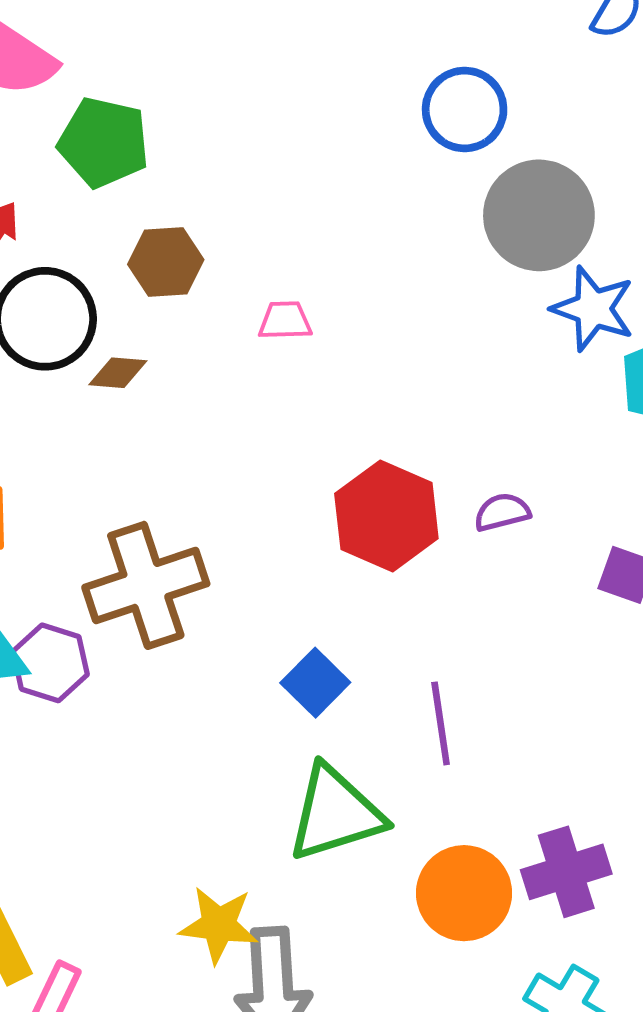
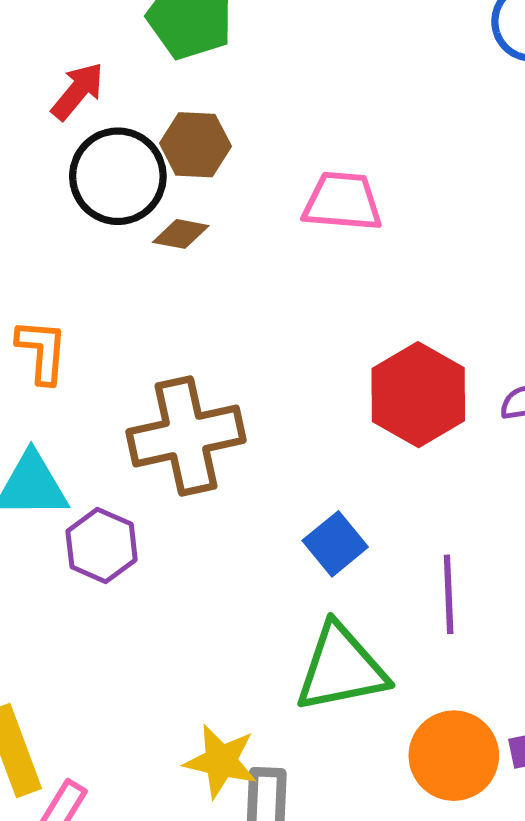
brown hexagon: (166, 262) -> (195, 145), moved
pink trapezoid: (285, 321) -> (342, 202), size x1.6
purple hexagon: (50, 663) -> (102, 545), moved

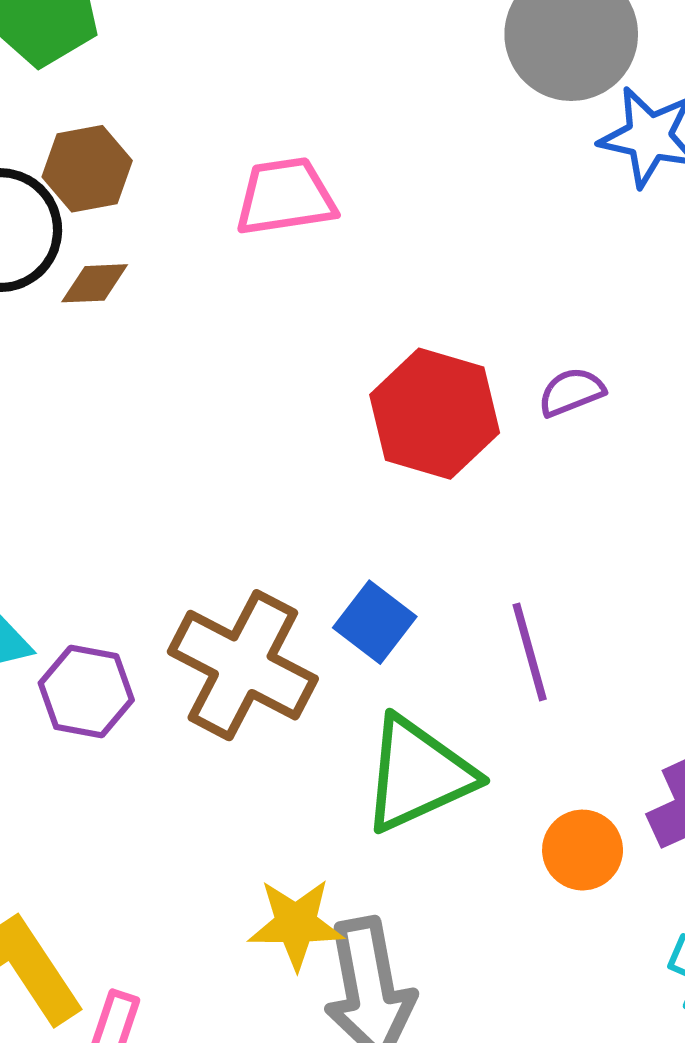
brown cross: (186, 436) -> (243, 665), moved, turned -37
orange circle: (454, 756) -> (583, 850), size x0.7

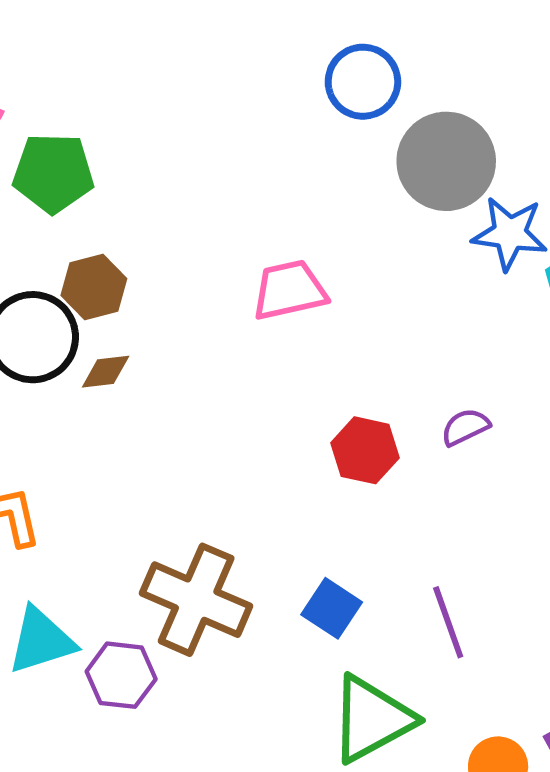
pink trapezoid: (285, 197) -> (289, 290), moved
red hexagon: (435, 414) -> (365, 450), size x0.7
brown cross: (243, 665) -> (196, 600), moved

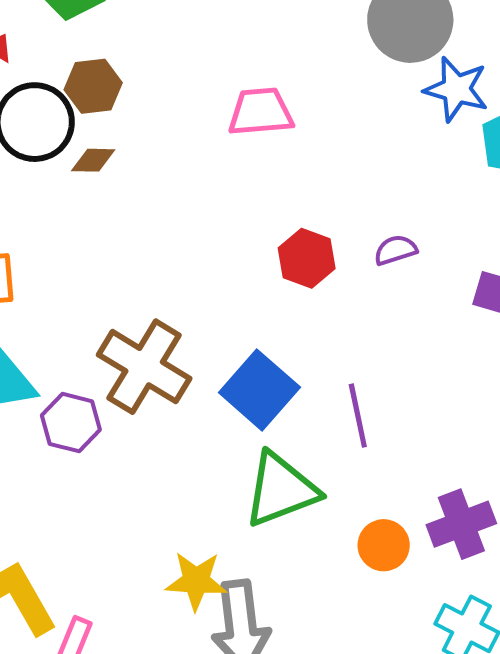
blue square: (332, 608) -> (259, 390), size x1.5

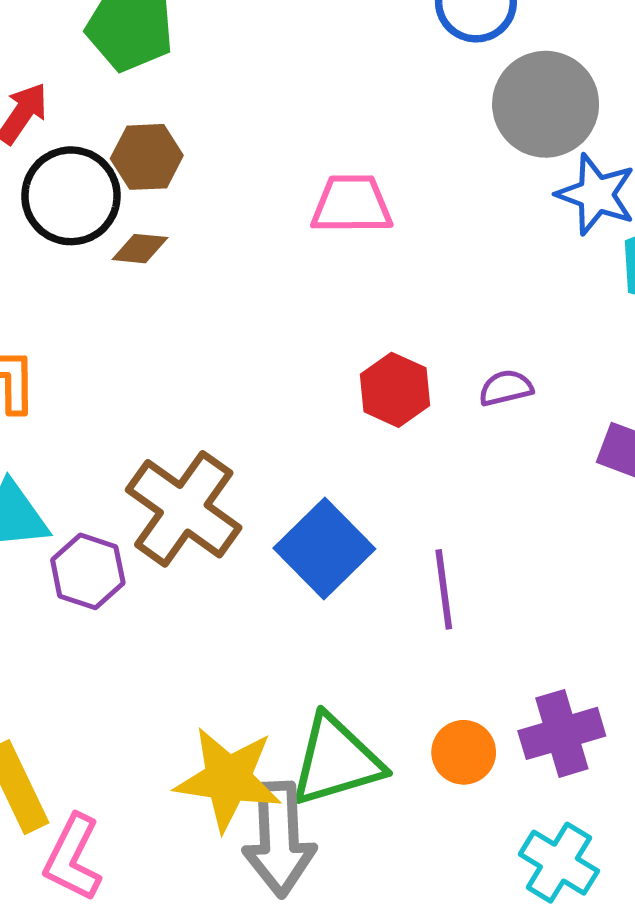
green triangle: (281, 490) -> (336, 761), moved
yellow star: (196, 581) -> (228, 779), size x1.4

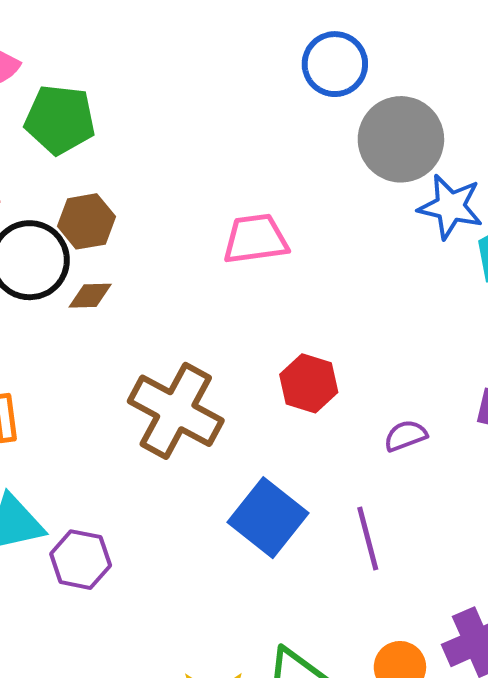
purple semicircle: (506, 388) -> (406, 436), moved
brown cross: (184, 509) -> (176, 411), moved

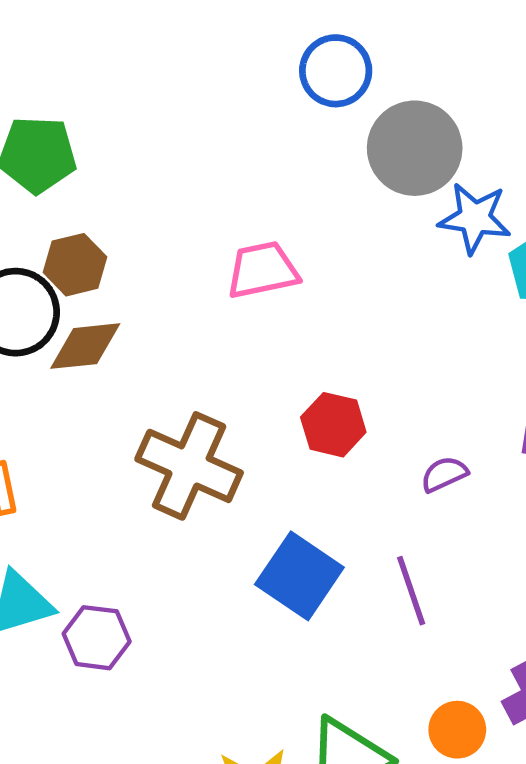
brown diamond: (90, 296) -> (85, 346), size x1.5

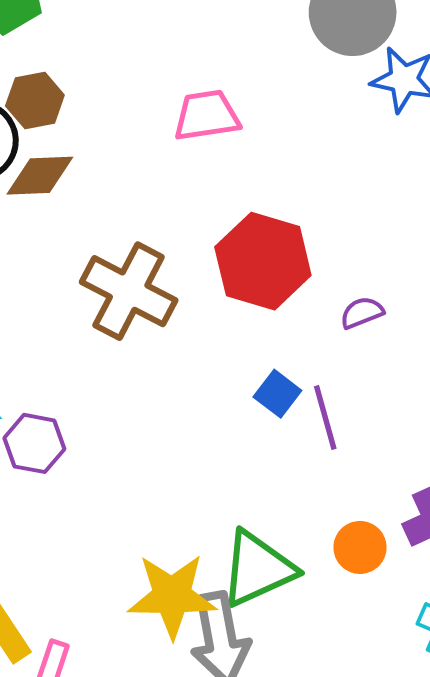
red hexagon: (333, 425) -> (263, 261), size x1.6
blue square: (299, 576) -> (277, 394), moved, size x0.6

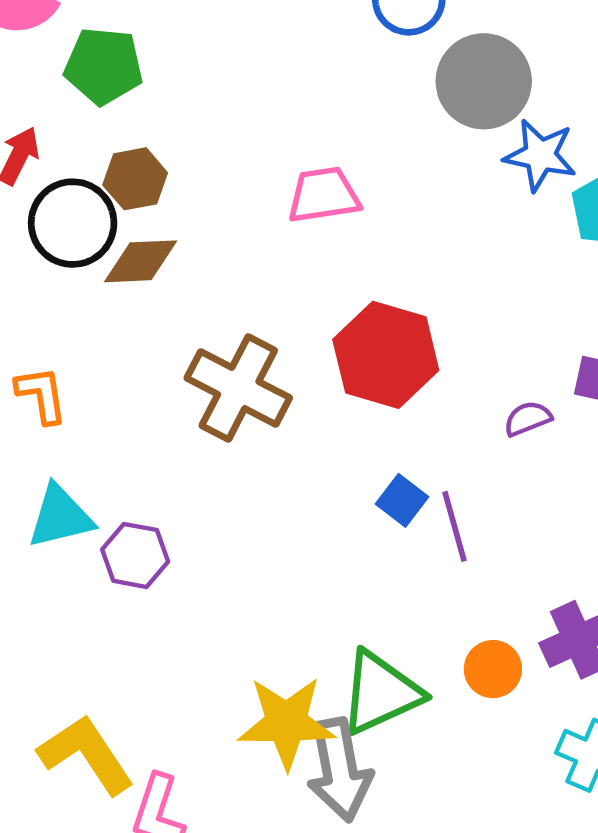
purple semicircle: (362, 313) -> (528, 419), moved

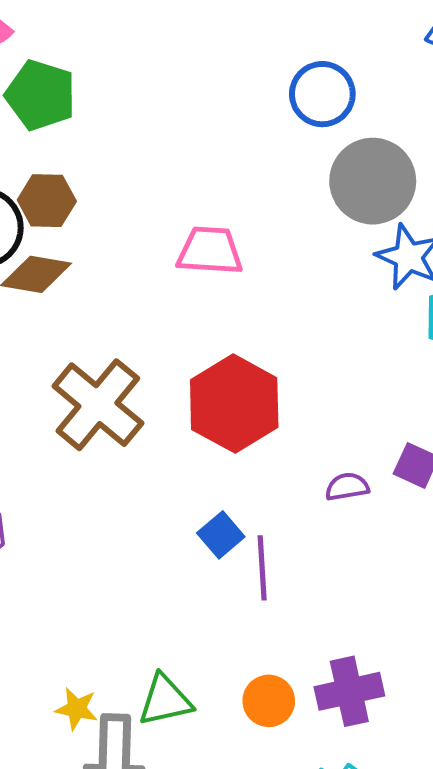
green triangle: (380, 693) -> (165, 700), size x0.7
yellow star: (286, 723) -> (77, 709), size x0.5

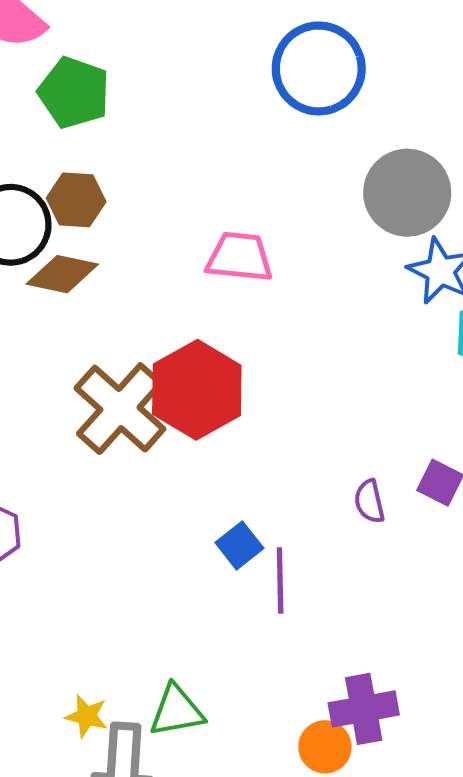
blue circle: (322, 94) -> (319, 68), moved, size x1.4
red hexagon: (234, 404) -> (197, 390), moved
purple semicircle: (347, 487) -> (369, 501), turned -96
orange circle: (269, 701) -> (325, 747), moved

